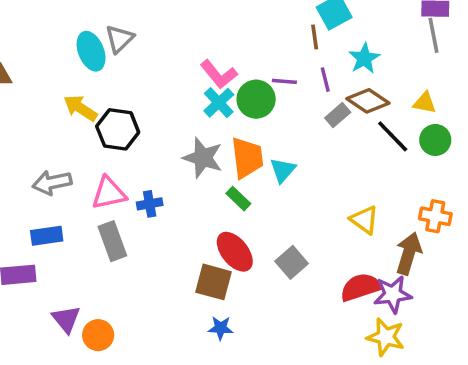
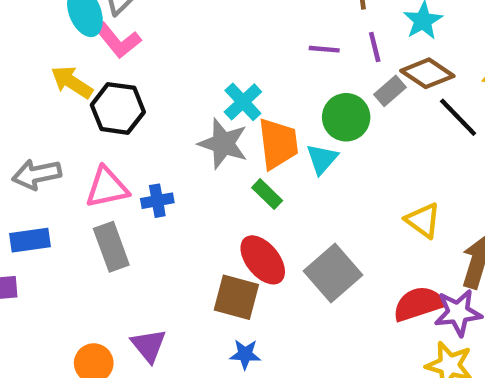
pink L-shape: (219, 74) -> (118, 40), moved
green circle: (256, 99) -> (346, 117), moved
cyan cross: (219, 103) -> (243, 102), moved
gray square: (292, 262) -> (333, 273), size x1.4
purple triangle: (66, 319) -> (149, 346), moved

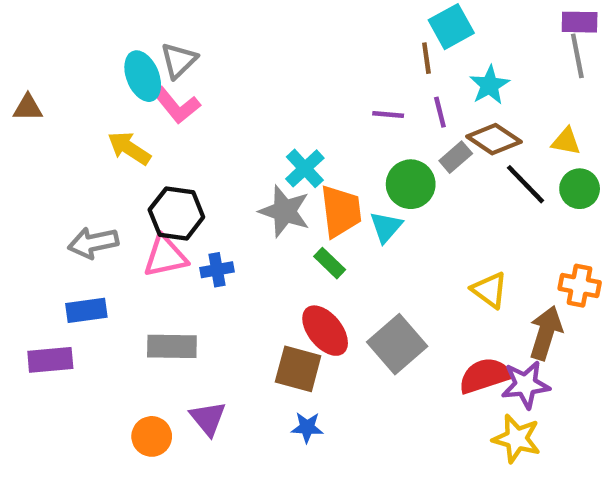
black hexagon: (118, 108) -> (176, 213), moved
gray rectangle: (111, 247) -> (172, 346), moved, turned -69

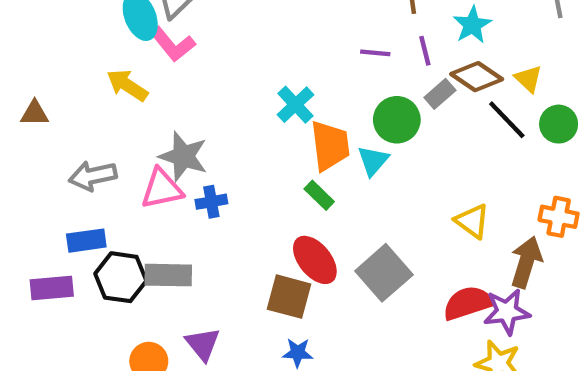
brown triangle: (28, 108) -> (35, 113), moved
yellow triangle: (566, 141) -> (528, 79), moved, turned 32
gray star: (285, 211) -> (183, 156), moved
black hexagon: (176, 213) -> (121, 277), moved

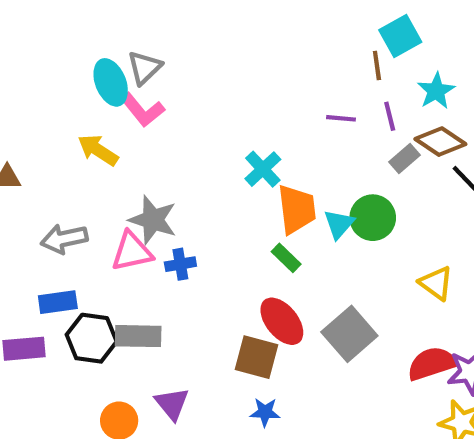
green circle: (397, 120) -> (373, 218), moved

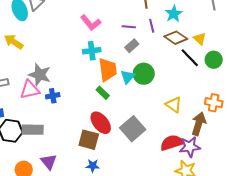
pink L-shape: (142, 110) -> (91, 23), moved
gray rectangle: (404, 159) -> (132, 46), moved
cyan cross: (263, 169) -> (92, 51), turned 36

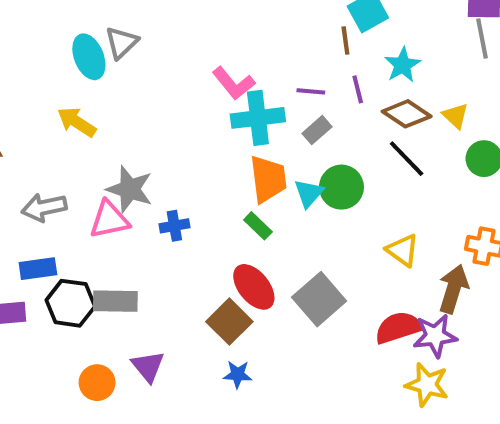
cyan cross: (92, 51) -> (258, 118), moved, size x1.4
black line: (190, 58) -> (407, 159), moved
blue cross: (53, 96) -> (174, 226), moved
brown square: (89, 140) -> (229, 322), turned 30

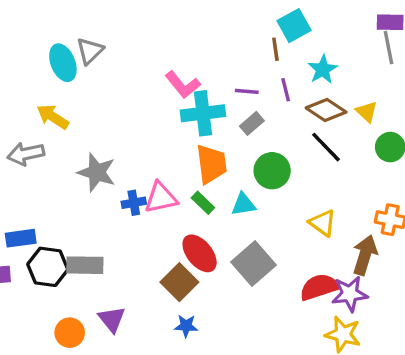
cyan triangle: (309, 193) -> (243, 204), moved, turned 40
gray arrow: (44, 207) -> (26, 154), moved
pink triangle: (109, 220) -> (161, 198), moved

